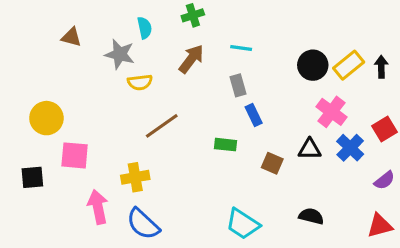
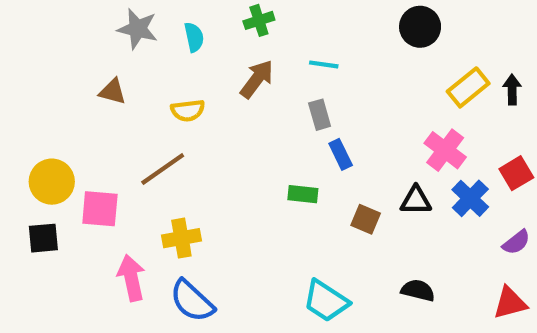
brown triangle: (71, 37) -> (112, 92), moved
gray star: (120, 54) -> (138, 29), moved
black circle: (313, 65) -> (420, 27), moved
yellow circle: (46, 118) -> (52, 182), moved
brown line: (162, 126) -> (163, 169), moved

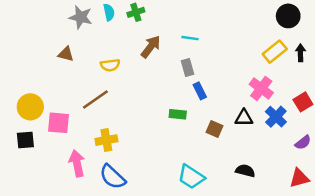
green cross: (259, 20) -> (136, 12), moved
black circle: (420, 27) -> (288, 16), moved
cyan semicircle: (194, 37) -> (109, 12), moved

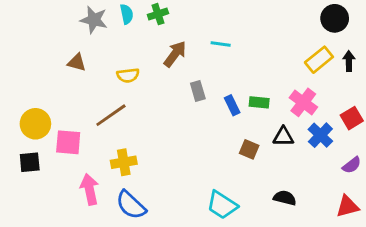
gray rectangle: (187, 68) -> (198, 91), moved
green rectangle: (178, 114) -> (259, 102), moved

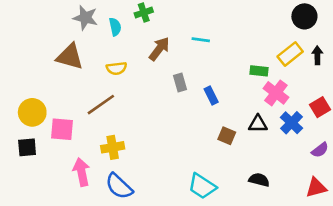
cyan semicircle: (127, 14) -> (115, 27), moved
brown triangle: (77, 63) -> (70, 57), size x1.6
green rectangle: (259, 102) -> (259, 71), moved

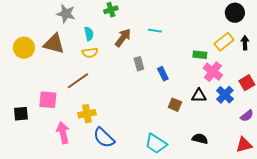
cyan semicircle: (115, 27) -> (89, 34), moved
yellow circle: (32, 112) -> (24, 48), moved
blue semicircle: (119, 186) -> (104, 138), moved

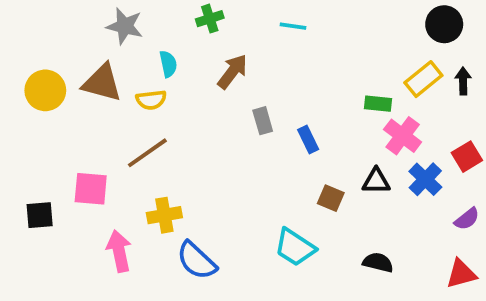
cyan line: (155, 31) -> (293, 26), moved
yellow semicircle: (90, 53) -> (151, 100), moved
cyan trapezoid: (156, 144) -> (295, 247), moved

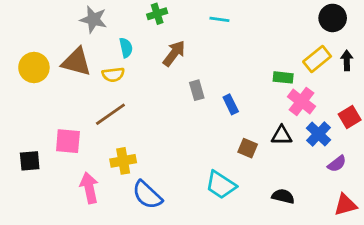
purple semicircle: (467, 219) -> (337, 164), moved

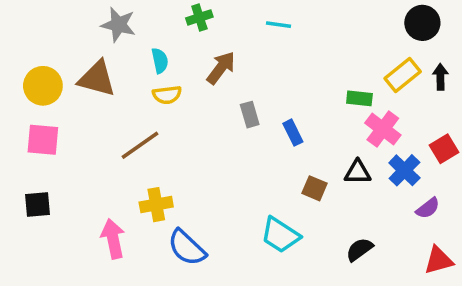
yellow semicircle: (113, 75) -> (167, 95), moved
pink square: (68, 141) -> (43, 140), moved
black semicircle: (283, 196) -> (359, 249), turned -50

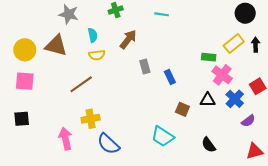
black semicircle: (359, 249) -> (209, 145), turned -91

